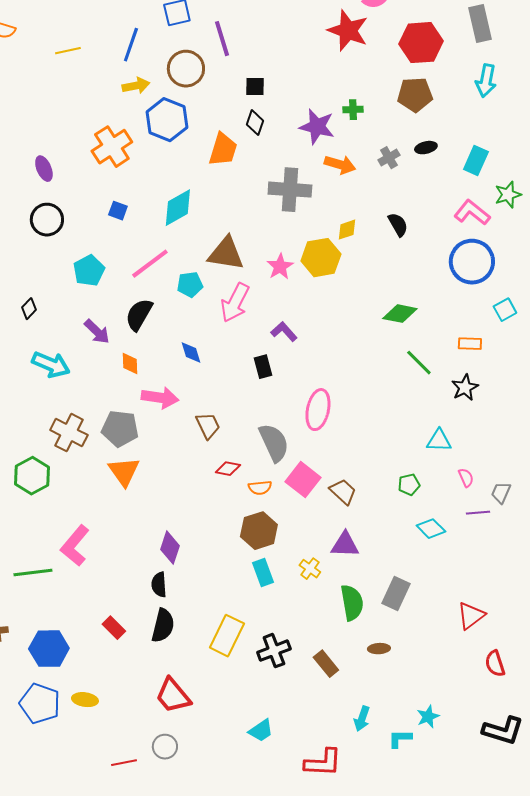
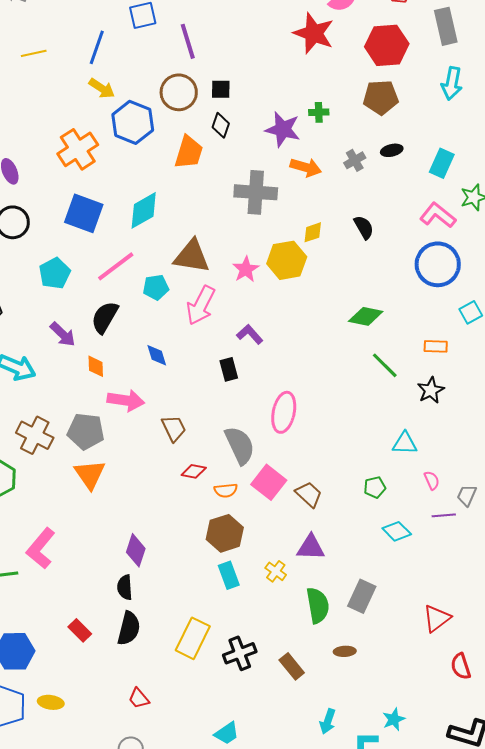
brown circle: (186, 69) -> (179, 92), moved
yellow arrow: (136, 86) -> (102, 88), turned 44
blue square: (118, 211) -> (84, 213), size x2.0
red trapezoid: (173, 696) -> (139, 698), size x0.6

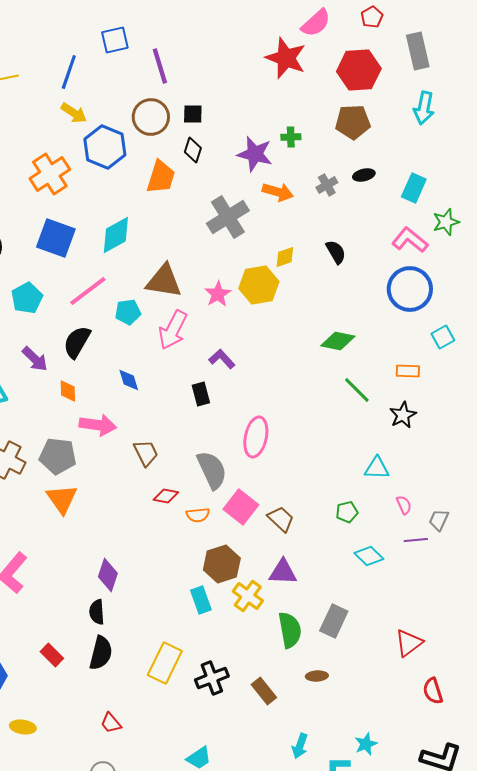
gray cross: (256, 192) -> (228, 217), turned -36
brown hexagon: (225, 533) -> (222, 564), moved
yellow cross: (276, 571) -> (248, 596), size x1.4

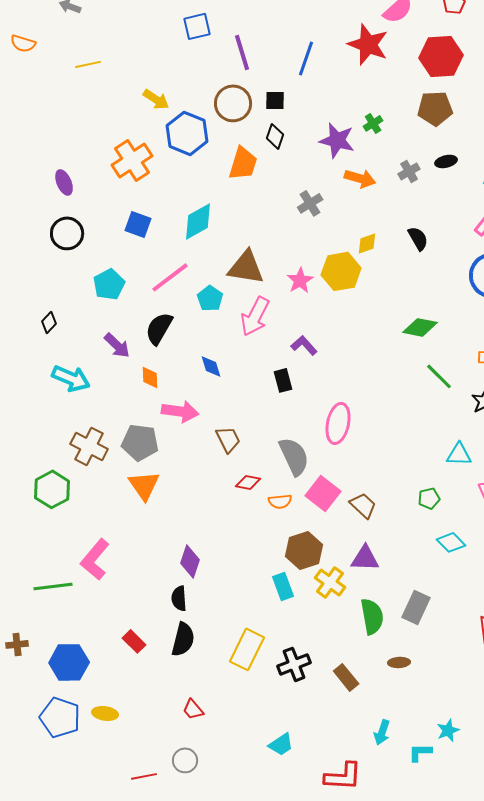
blue line: (69, 72) -> (306, 58), moved
green cross: (291, 137) -> (373, 123), turned -30
gray cross: (228, 217) -> (310, 203), size x0.6
blue square: (56, 238) -> (138, 224), size x0.7
cyan pentagon: (128, 312) -> (210, 298), turned -30

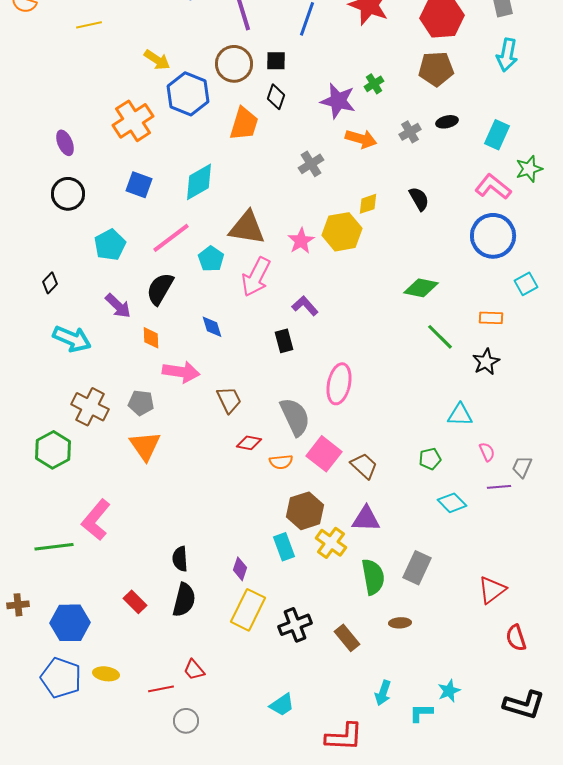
gray pentagon: (140, 442) -> (141, 403), size x0.7
purple diamond: (190, 561) -> (240, 569), moved, size x0.7
red line: (144, 776) -> (161, 689), moved

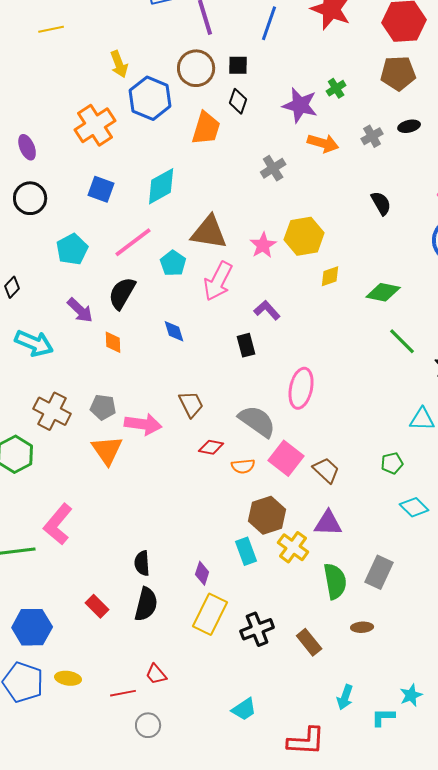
yellow arrow: (157, 60) -> (119, 64), turned 36
yellow diamond: (368, 204) -> (330, 276), moved
pink arrow: (181, 372) -> (143, 424), moved
gray semicircle: (295, 417) -> (257, 421), turned -30

